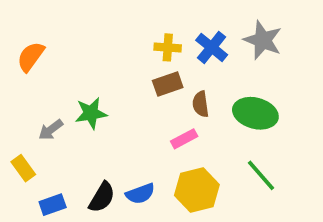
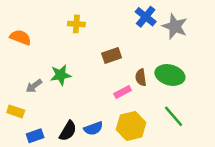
yellow cross: (168, 47) -> (76, 24), moved
blue cross: (212, 47) -> (146, 17), moved
orange semicircle: (31, 57) -> (21, 37), turned 75
brown semicircle: (201, 104) -> (141, 77), moved
yellow rectangle: (23, 168) -> (16, 111), turned -35

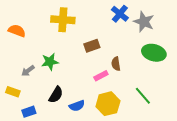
yellow cross: (76, 24) -> (63, 20), size x1.6
green ellipse: (170, 75) -> (154, 53), moved
black semicircle: (68, 131) -> (56, 95), moved

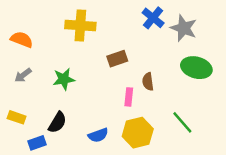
gray arrow: (28, 71) -> (23, 75), moved
pink rectangle: (101, 76) -> (129, 97), turned -56
black semicircle: (56, 95) -> (57, 122), moved

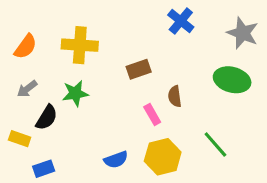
yellow cross: (80, 26) -> (80, 45), moved
gray star: (184, 28) -> (243, 33), moved
orange semicircle: (22, 40) -> (26, 47), turned 105
pink rectangle: (129, 97) -> (152, 114), turned -36
black semicircle: (57, 122) -> (47, 117), moved

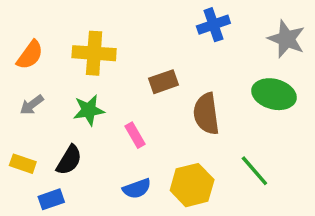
blue cross: (181, 21) -> (213, 25), turned 32
brown semicircle: (175, 96) -> (206, 114), size x1.6
pink rectangle: (152, 114) -> (135, 135), moved
black semicircle: (47, 117) -> (69, 160), moved

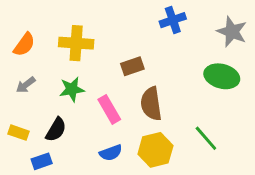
brown semicircle: (206, 114) -> (151, 104), moved
pink rectangle: (135, 135) -> (109, 109), size x1.4

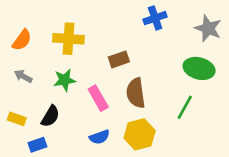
gray arrow: (26, 85) -> (23, 76), turned 66
green line: (206, 138) -> (185, 107), moved, turned 70

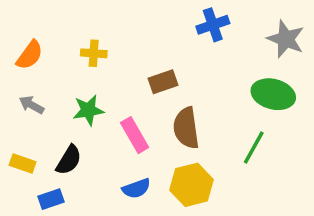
yellow cross: (68, 39) -> (94, 53), size x0.6

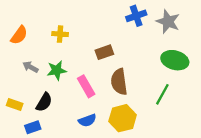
gray star: (286, 39) -> (168, 22), moved
gray arrow: (31, 105) -> (30, 67), moved

